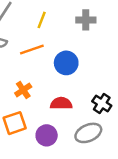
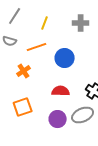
orange cross: (23, 90) -> (24, 71), moved
purple circle: (47, 135) -> (58, 119), moved

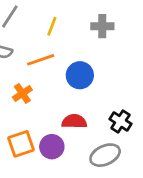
purple circle: (58, 119) -> (52, 147), moved

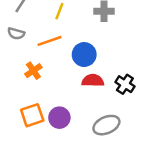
red semicircle: (74, 121) -> (93, 81), moved
black cross: (120, 121) -> (125, 84), moved

